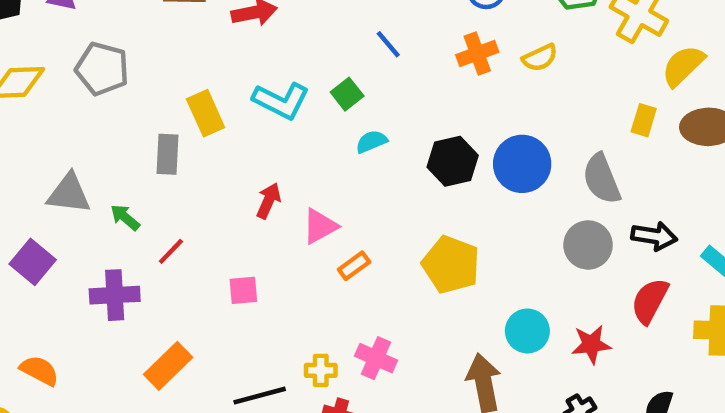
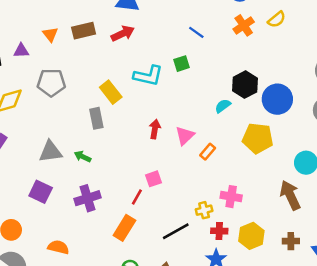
green square: (347, 94) -> (181, 64), turned 35
cyan semicircle: (371, 142) -> (223, 106), moved
blue circle: (522, 164) -> (277, 99), moved
red line: (171, 251) -> (137, 197), moved

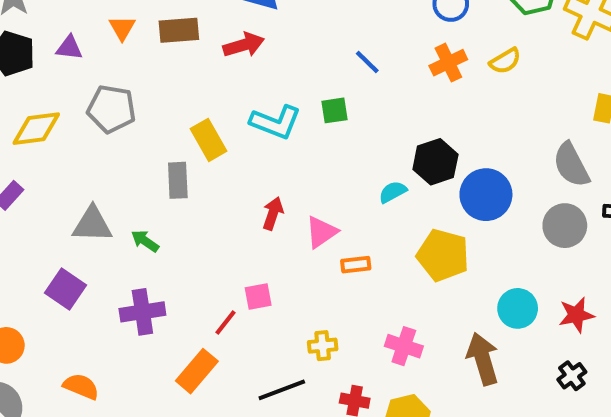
orange rectangle: (208, 152) -> (356, 265), turned 35
pink cross: (231, 197) -> (404, 346), moved
yellow cross: (204, 210) -> (323, 346), moved

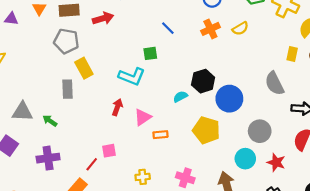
gray pentagon: (111, 109) -> (66, 41), moved
cyan L-shape: (276, 122) -> (132, 77), moved
gray circle: (565, 226) -> (260, 131), moved
red star: (576, 315) -> (276, 162), turned 30

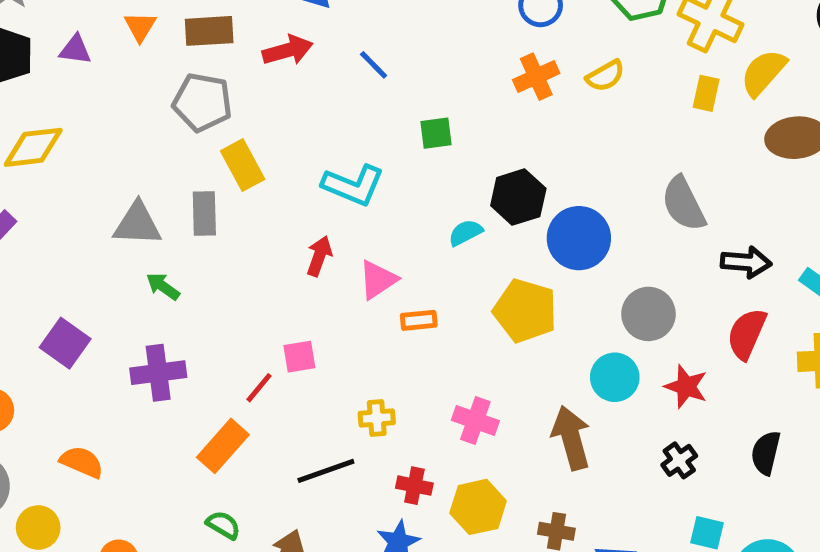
blue line: (168, 28) -> (374, 65), moved
green square: (150, 53) -> (436, 133), moved
yellow rectangle: (292, 54) -> (706, 93), moved
gray triangle: (22, 112) -> (137, 224), moved

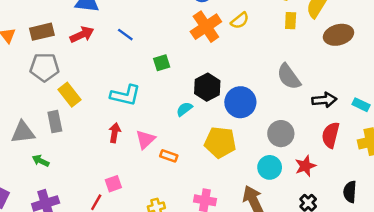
orange cross: (536, 77) -> (206, 27), size x1.4
orange rectangle: (419, 320) -> (169, 156), turned 35
red star: (686, 387) -> (305, 166), turned -30

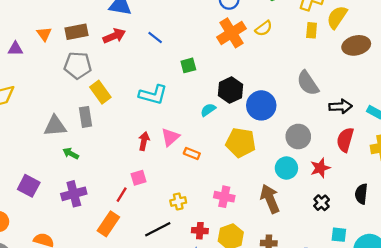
red arrow: (115, 133) -> (144, 141), moved

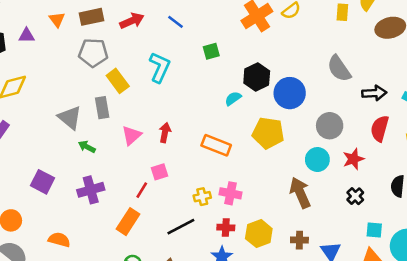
cyan L-shape: (153, 95) -> (160, 67), moved, turned -80
gray triangle: (55, 126) -> (70, 118), turned 45
pink triangle: (170, 137) -> (132, 135), moved
orange rectangle: (192, 154) -> (216, 145), size x1.6
pink cross: (224, 197) -> (230, 193), moved

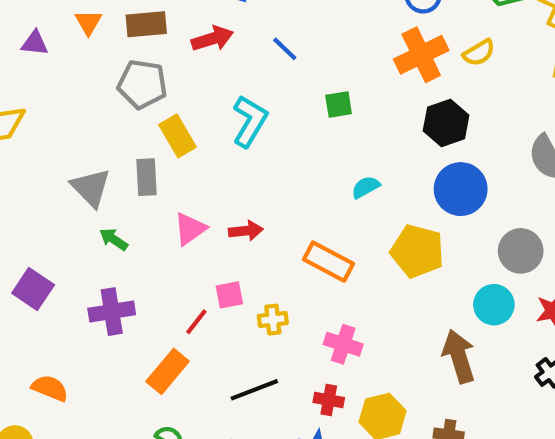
black hexagon: (257, 77) -> (446, 123), moved
red arrow: (165, 133) -> (246, 231), turned 66
yellow cross: (202, 197) -> (273, 320), moved

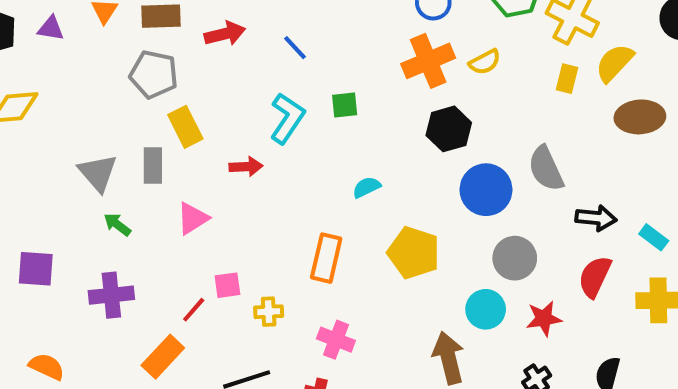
cyan L-shape: (250, 121) -> (287, 118), moved
blue circle: (461, 189) -> (486, 190), moved
red arrow: (246, 231) -> (246, 167), moved
orange rectangle: (329, 262) -> (326, 258), turned 72
purple square: (33, 289) -> (36, 269), turned -33

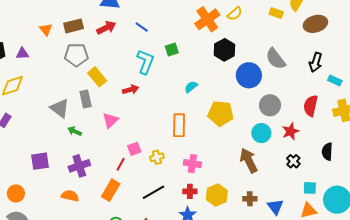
purple triangle: (51, 28) -> (22, 54), moved
yellow rectangle: (567, 79) -> (276, 13), turned -72
black arrow: (596, 218) -> (316, 62), moved, turned 114
orange semicircle: (47, 367) -> (70, 196), moved

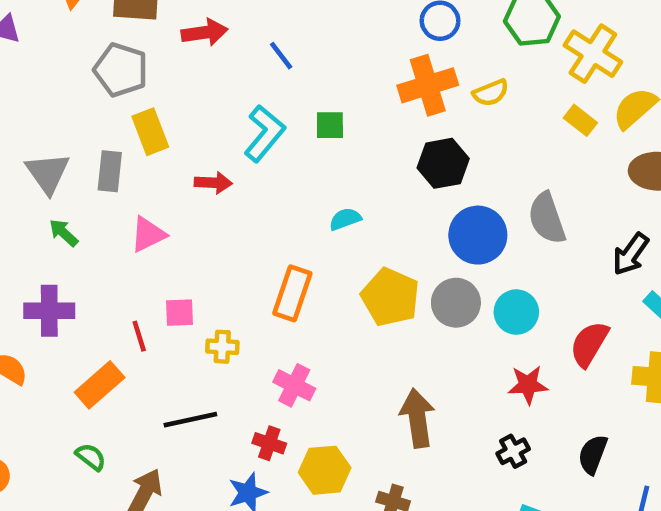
gray circle: (270, 105) -> (456, 303), moved
cyan circle: (261, 133) -> (516, 312), moved
red line: (121, 164) -> (139, 336), turned -64

